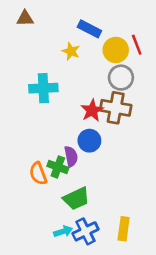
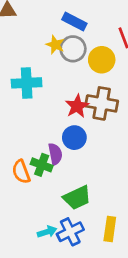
yellow circle: (116, 50) -> (102, 60), moved
gray circle: (121, 78) -> (73, 49), moved
green trapezoid: (76, 199) -> (77, 198), moved

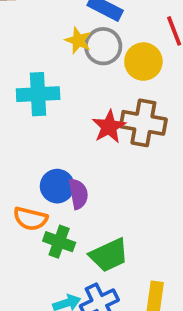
blue circle: (74, 138) -> (57, 186), moved
green cross: (42, 165) -> (59, 242), moved
orange semicircle: (21, 172) -> (30, 219), turned -55

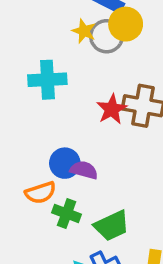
yellow circle: (143, 62) -> (126, 24), moved
purple semicircle: (78, 194) -> (84, 170), turned -64
orange semicircle: (30, 219) -> (40, 193), turned -32

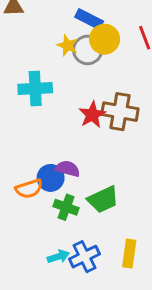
blue circle: (65, 163) -> (51, 178), moved
green cross: (67, 213) -> (66, 207), moved
green trapezoid: (112, 226) -> (103, 199), moved

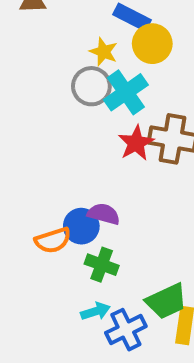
gray circle: (88, 50) -> (91, 86), moved
cyan cross: (35, 89) -> (126, 92), moved, turned -32
green trapezoid: (103, 199) -> (166, 301), moved
cyan arrow: (58, 257) -> (95, 311), moved

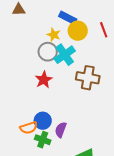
red star: (136, 143) -> (44, 80), moved
purple semicircle: (104, 214) -> (61, 130), moved, turned -84
green cross: (102, 265) -> (43, 140), moved

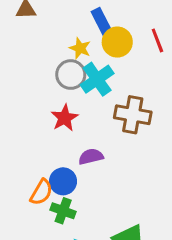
blue rectangle: (68, 18) -> (102, 22), turned 36
orange semicircle: (29, 128) -> (41, 192), turned -42
purple semicircle: (61, 130) -> (91, 157), moved, turned 56

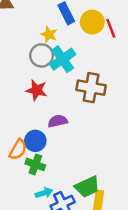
yellow circle: (117, 42) -> (92, 22), moved
red star: (65, 118) -> (37, 90), turned -30

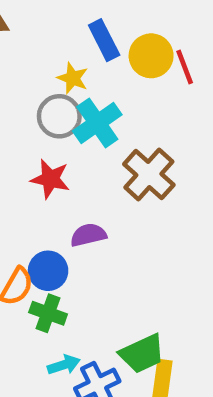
brown cross: (91, 88) -> (149, 174), turned 32

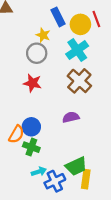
red line: (185, 67) -> (96, 19), moved
cyan cross: (97, 123) -> (77, 50), moved
purple semicircle: (88, 235) -> (71, 117), moved

